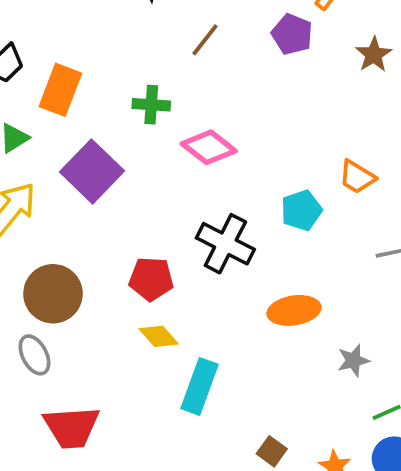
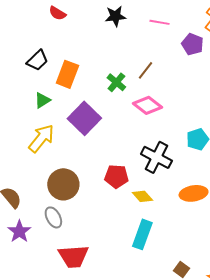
brown line: (205, 40) -> (145, 70), moved
green cross: (151, 105) -> (116, 82), turned 36
yellow diamond: (159, 336) -> (142, 196), moved

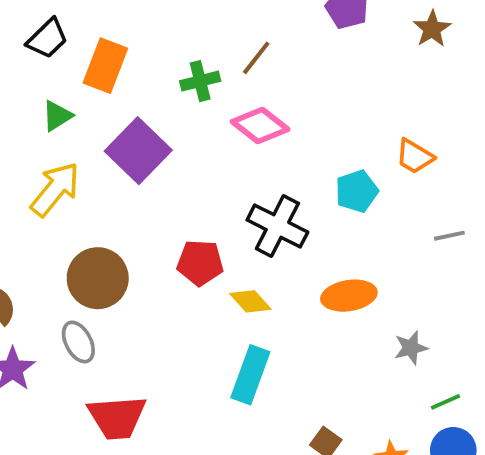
green cross: (116, 82) -> (200, 81), turned 36

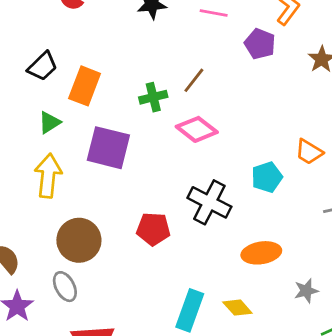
purple square: (138, 151) -> (108, 148), turned -30
yellow arrow: (55, 189) -> (48, 176), turned -33
yellow diamond: (250, 301) -> (237, 308), moved

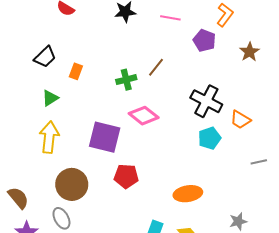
orange rectangle: (85, 86) -> (76, 71), size x0.6
pink diamond: (197, 129) -> (144, 116), moved
purple square: (108, 148) -> (105, 137), moved
black cross: (209, 202) -> (206, 101), moved
orange ellipse: (261, 253) -> (188, 194), moved

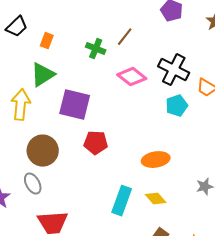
green cross: (126, 80) -> (96, 49), turned 36
green triangle: (50, 98) -> (43, 75), moved, size x1.5
pink diamond: (144, 116) -> (132, 77), moved

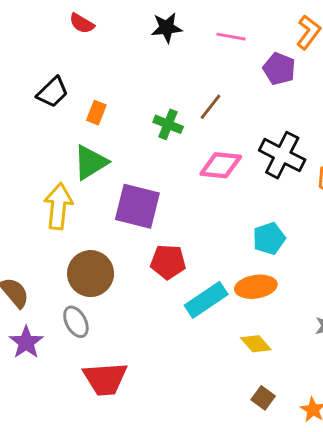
pink diamond: (132, 77) -> (221, 165), turned -32
cyan pentagon: (177, 106) -> (269, 238), moved
cyan rectangle: (122, 201) -> (206, 300), moved, turned 36

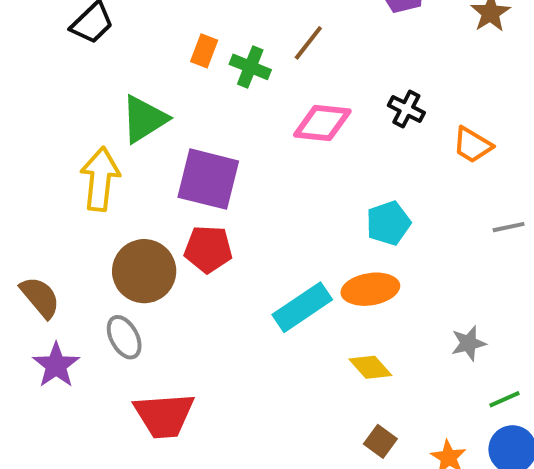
orange rectangle: (96, 113) -> (204, 51), moved
black cross: (282, 155) -> (406, 109), size x0.6
red pentagon: (168, 262) -> (208, 249), moved

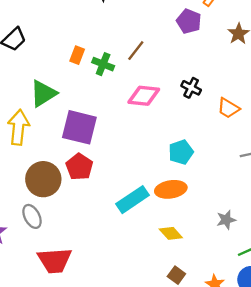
red pentagon: (208, 249) -> (79, 167), turned 30

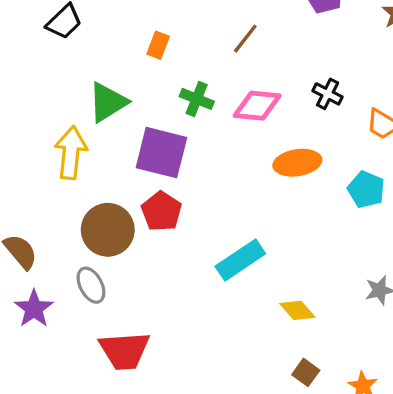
green cross: (103, 64) -> (197, 99), moved
cyan pentagon: (181, 152) -> (366, 190), moved, turned -30
orange ellipse: (171, 189) -> (297, 163), moved

